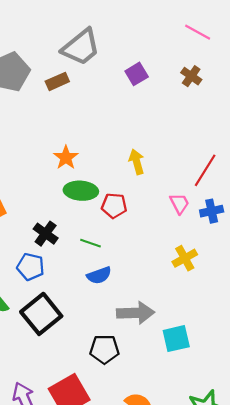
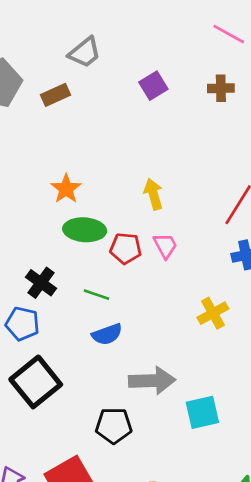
gray trapezoid: (81, 47) -> (85, 53), size x0.7
brown cross: (191, 76) -> (221, 88), turned -36
pink trapezoid: (179, 204) -> (165, 246), moved

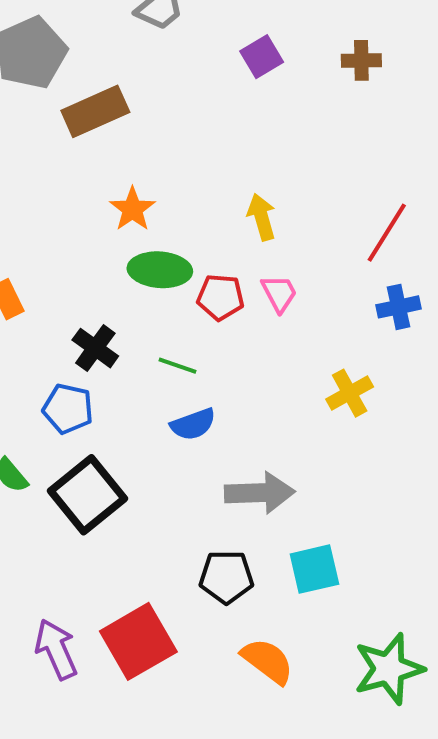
brown rectangle: (56, 95) -> (95, 111), moved, size x1.5
cyan square: (202, 412) -> (314, 569), moved
black pentagon: (114, 426) -> (226, 577), moved

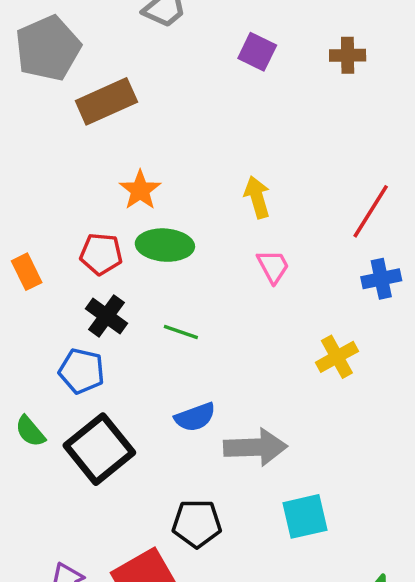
purple square: (262, 57) -> (257, 52), turned -33
red pentagon: (221, 297) -> (101, 254), moved
blue semicircle: (193, 424) -> (195, 417), moved
black pentagon: (226, 577) -> (197, 524), moved

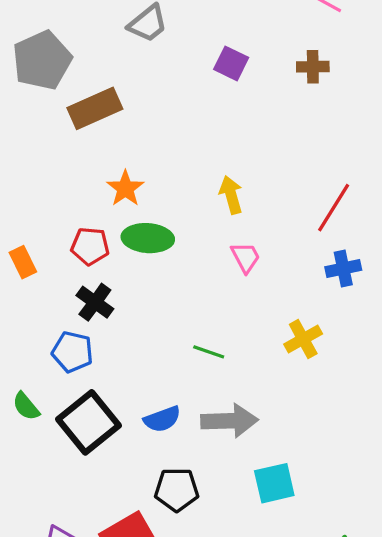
green line: (181, 332) -> (209, 352), moved
blue semicircle: (195, 417) -> (162, 419), moved

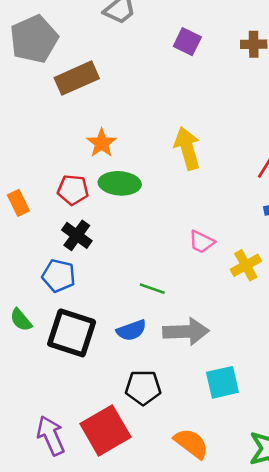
yellow arrow: (231, 195) -> (187, 148), size x1.4
pink trapezoid: (246, 257) -> (202, 242), moved, turned 144
green line: (209, 352) -> (152, 289), moved
black square: (89, 422) -> (72, 333), turned -33

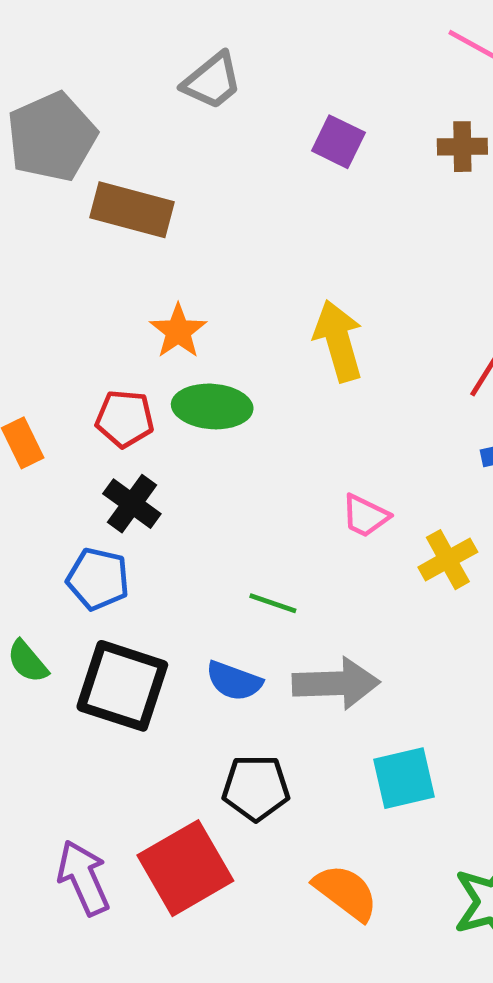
brown rectangle: (77, 78) -> (132, 210), turned 39
blue semicircle: (131, 330) -> (234, 681), turned 40

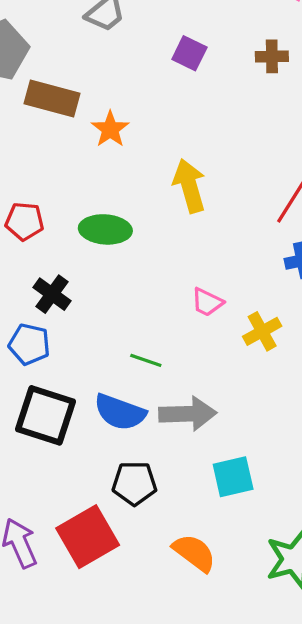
orange star: (178, 331) -> (110, 129), moved
red pentagon: (125, 419) -> (25, 221), moved
blue semicircle: (234, 681) -> (120, 412), size x1.4

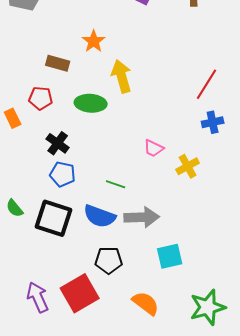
brown rectangle: (52, 98) -> (58, 63), moved, size x0.7
yellow arrow: (189, 186) -> (122, 76), moved
blue pentagon: (29, 344) -> (63, 174), moved

